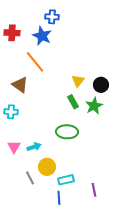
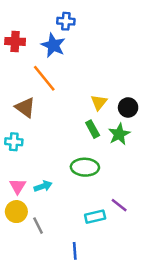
yellow circle: (47, 167) -> (16, 212), moved
cyan rectangle: (66, 180) -> (95, 217), moved
purple line: (94, 190) -> (119, 205), moved, turned -40

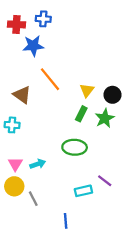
blue cross: (66, 21) -> (43, 19), moved
red cross: (15, 41) -> (16, 24), moved
blue star: (53, 45) -> (33, 46), moved, turned -30
orange line: (44, 78) -> (50, 79), moved
green rectangle: (93, 129) -> (81, 114), turned 56

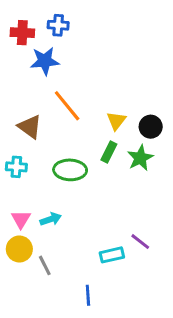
green ellipse: (75, 147) -> (70, 170), moved

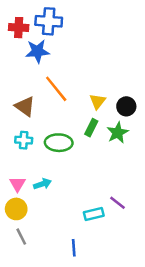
blue cross: (58, 25) -> (49, 21), size x1.5
cyan cross: (16, 167) -> (24, 140), moved
gray line: (45, 265) -> (21, 237), moved

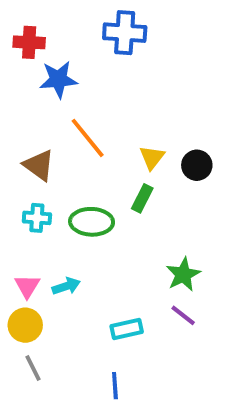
blue cross: (49, 21) -> (125, 33), moved
green star: (118, 133) -> (183, 274), moved
cyan rectangle: (94, 214) -> (127, 329), moved

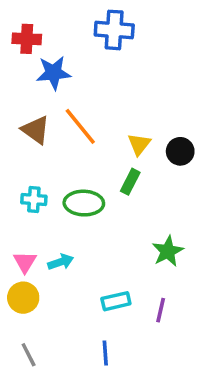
brown triangle: (39, 165) -> (36, 130), moved
purple line: (183, 315) -> (161, 310), moved, turned 65
gray line: (33, 368) -> (29, 355), moved

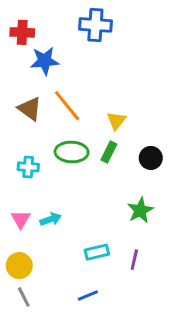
black circle: (180, 151) -> (151, 158), moved
green ellipse: (84, 203) -> (72, 152), moved
yellow circle: (23, 298) -> (19, 266), moved
blue line: (105, 353) -> (88, 295), turned 72

